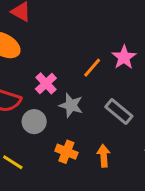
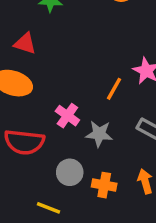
gray circle: (34, 122) -> (70, 172), moved

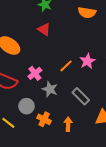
red triangle: (25, 43) -> (44, 29), moved

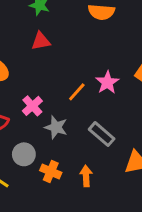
red triangle: (44, 29) -> (41, 41), turned -40

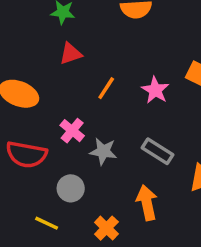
orange line: (77, 92) -> (106, 88), moved
orange cross: (51, 171) -> (106, 228), moved, turned 30
orange arrow: (86, 176) -> (147, 203), size x1.4

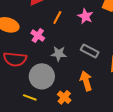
pink cross: (72, 131) -> (38, 36), moved
gray circle: (71, 188) -> (42, 76), size x1.6

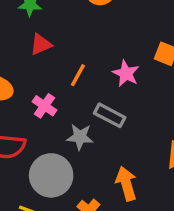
gray rectangle: (90, 51) -> (110, 115), moved

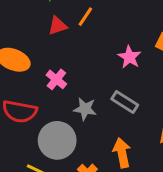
orange line: (78, 75) -> (85, 17), moved
gray rectangle: (110, 115) -> (125, 102), moved

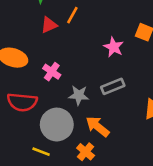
gray rectangle: (125, 102) -> (113, 86), turned -50
orange arrow: (122, 153) -> (98, 126), moved, turned -35

